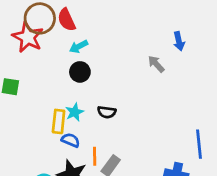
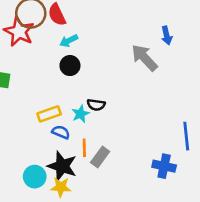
gray arrow: (156, 64) -> (144, 58), size x1.6
cyan star: (75, 112) -> (80, 114), moved
yellow rectangle: (59, 121) -> (49, 114), turned 65

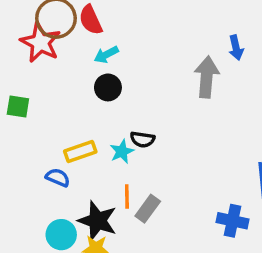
gray arrow: (144, 58) -> (207, 77), turned 48
blue semicircle: (61, 132) -> (58, 177), moved

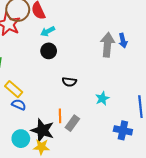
blue arrow: (236, 48) -> (123, 41), moved
yellow rectangle: (80, 152) -> (14, 89), moved, turned 60
cyan star: (122, 152) -> (102, 98), moved

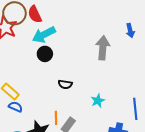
cyan arrow: (48, 31) -> (44, 35), size x1.6
blue arrow: (123, 41) -> (130, 31), moved

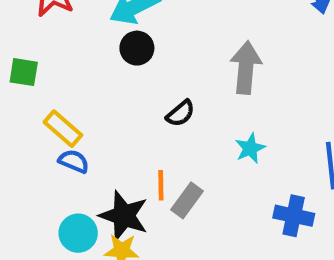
gray arrow: (103, 48) -> (246, 68), moved
black semicircle: (65, 84) -> (180, 113), turned -48

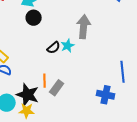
cyan star: (250, 148) -> (68, 46), moved

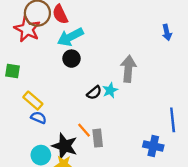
orange line: (45, 81) -> (84, 130), turned -40
gray rectangle: (57, 88) -> (98, 138), turned -42

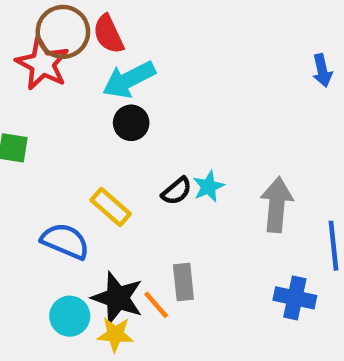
gray arrow: (128, 69) -> (277, 205), moved
yellow rectangle: (33, 101) -> (111, 207), moved
blue semicircle: (39, 118) -> (65, 241), size x1.5
orange line: (84, 130) -> (156, 305), moved

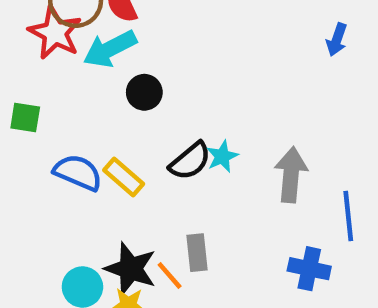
blue arrow: (322, 71) -> (337, 40), turned 32
cyan arrow: (129, 80) -> (110, 49), moved
black semicircle: (177, 191) -> (190, 161), size x1.4
blue semicircle: (65, 241) -> (78, 172), moved

